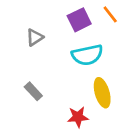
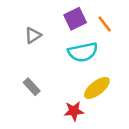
orange line: (110, 14) -> (105, 24), moved
yellow ellipse: (102, 93) -> (97, 88), turned 68

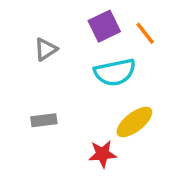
gray rectangle: (32, 87) -> (44, 120), turned -54

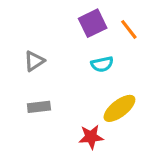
gray triangle: (46, 49) -> (34, 61), moved
cyan semicircle: (115, 72) -> (102, 64), size x0.6

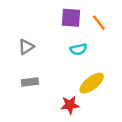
purple square: (93, 23) -> (71, 18), turned 30

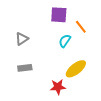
orange line: (99, 23) -> (81, 27), moved
cyan semicircle: (78, 49) -> (65, 41), turned 136

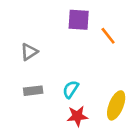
cyan semicircle: (65, 41) -> (71, 89), moved
yellow ellipse: (76, 69) -> (116, 105), moved, turned -30

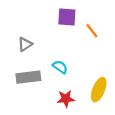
cyan semicircle: (71, 89) -> (60, 67), moved, turned 91
gray rectangle: (33, 91) -> (28, 77), size x1.5

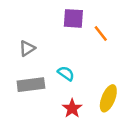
red star: (66, 99) -> (72, 108), turned -30

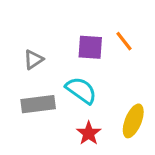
purple square: (73, 18) -> (90, 47), moved
cyan semicircle: (66, 73) -> (81, 90), size x1.5

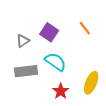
purple square: (90, 47) -> (49, 32), moved, turned 30

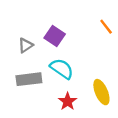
orange line: (85, 28) -> (106, 27), moved
yellow ellipse: (91, 83) -> (101, 92), turned -45

